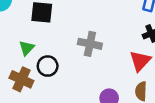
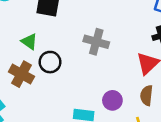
green triangle: (27, 48) -> (29, 42), turned -42

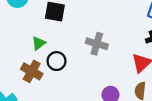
green triangle: (29, 42) -> (39, 43), turned 48

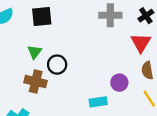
gray cross: (97, 44) -> (110, 15), moved

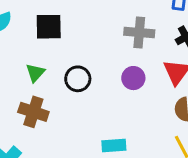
black circle: (57, 65) -> (78, 79), moved
purple circle: (119, 83) -> (133, 78), moved

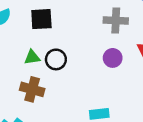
green triangle: (35, 73) -> (32, 57), turned 42
black circle: (78, 79) -> (56, 59), moved

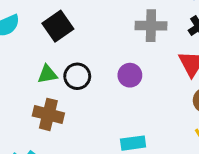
black square: (41, 19) -> (58, 26), turned -30
purple circle: (113, 58) -> (130, 75), moved

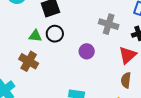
black circle: (77, 76) -> (55, 34), moved

